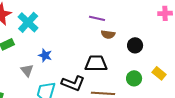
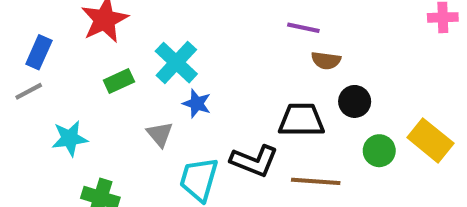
cyan cross: (28, 22) -> (176, 63), moved
black circle: (135, 45) -> (355, 101), moved
yellow rectangle: (159, 73) -> (430, 140), size x1.5

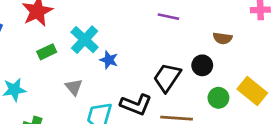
brown semicircle: (326, 60) -> (223, 38), moved
blue star: (197, 104) -> (109, 60), moved
black trapezoid: (301, 120) -> (167, 77), turned -56

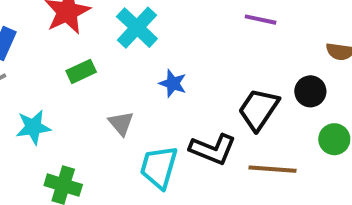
cyan cross: (85, 40) -> (137, 28), moved

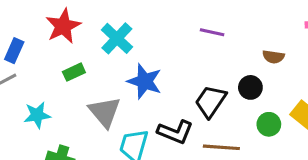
blue star: (173, 83) -> (145, 81), size x1.6
gray triangle: (121, 123) -> (105, 112), size x1.6

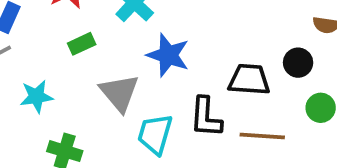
black trapezoid: (211, 101) -> (249, 80), turned 60
black L-shape: (175, 132) -> (206, 117), turned 72

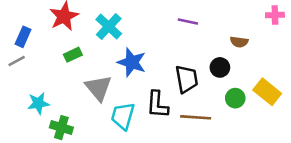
black trapezoid: (249, 80) -> (187, 79), turned 76
cyan star: (36, 96) -> (38, 103), moved

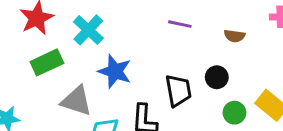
brown semicircle: (239, 42) -> (234, 36), moved
green rectangle: (73, 55) -> (47, 62), size x1.5
gray triangle: (98, 88) -> (76, 101), turned -32

